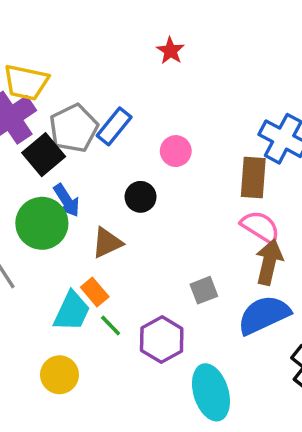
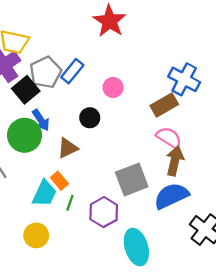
red star: (170, 51) -> (110, 21), size x1.8
brown rectangle: (253, 177) -> (164, 105), turned 56
gray square: (204, 290) -> (132, 179), size x1.8
green line: (111, 325) -> (70, 203), turned 63

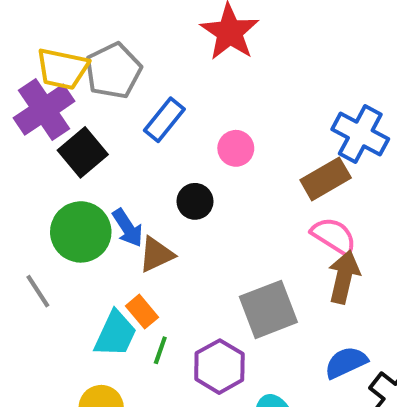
gray pentagon: (46, 72) -> (113, 71), moved
blue arrow: (41, 120) -> (128, 228), moved
blue semicircle: (171, 196) -> (346, 363), moved, size x0.7

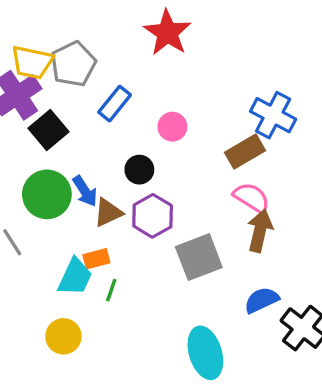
orange rectangle: (142, 312) -> (96, 259), turned -65
purple hexagon: (219, 367) -> (153, 216), moved

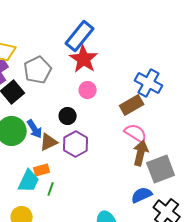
red star: (167, 33) -> (84, 59), moved
gray pentagon: (73, 64) -> (38, 70), moved
blue rectangle: (115, 104) -> (80, 36), moved, size x1.4
gray square: (199, 257) -> (161, 169), moved

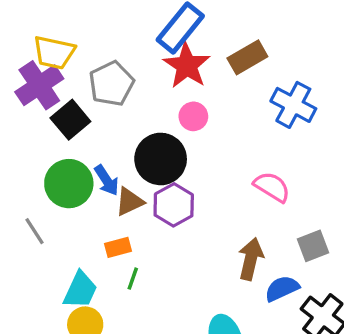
brown rectangle: (132, 105) -> (247, 57), moved
black circle: (68, 116) -> (161, 159), size x1.8
brown arrow: (141, 153) -> (251, 259), moved
gray square: (161, 169) -> (313, 246), size x0.7
cyan trapezoid: (29, 181) -> (80, 290), moved

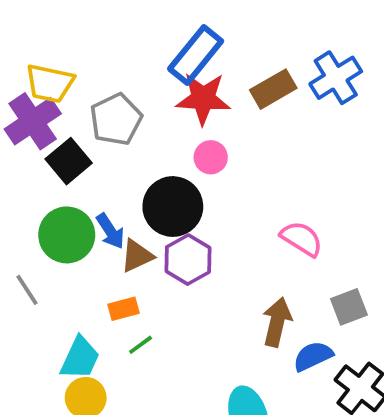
red star: (187, 66) -> (203, 99), turned -30
blue cross: (293, 105) -> (336, 78), moved, turned 30
green line: (133, 279) -> (141, 345), turned 35

